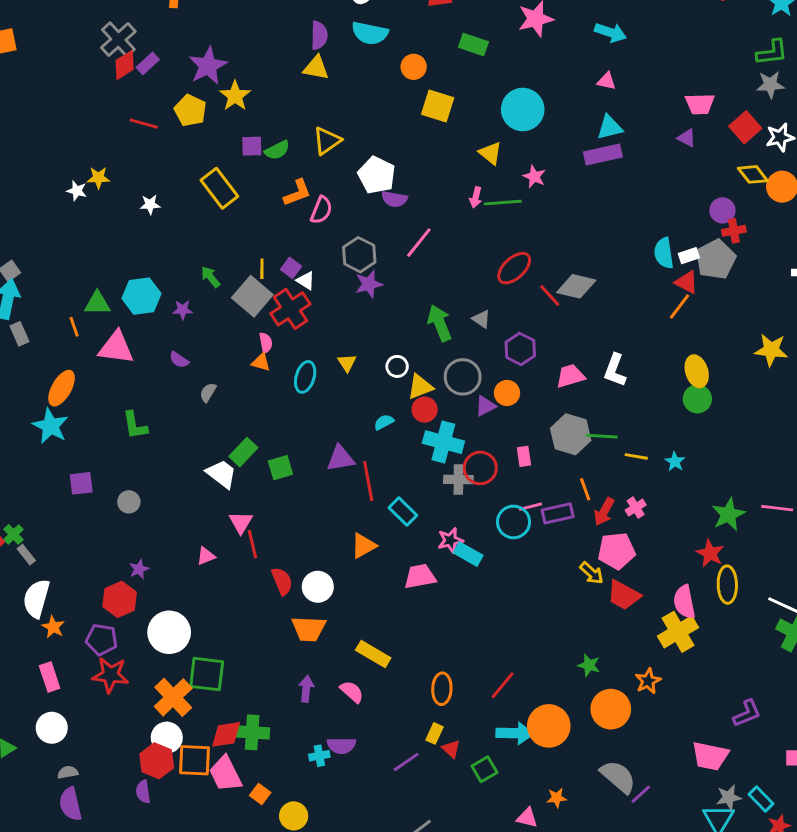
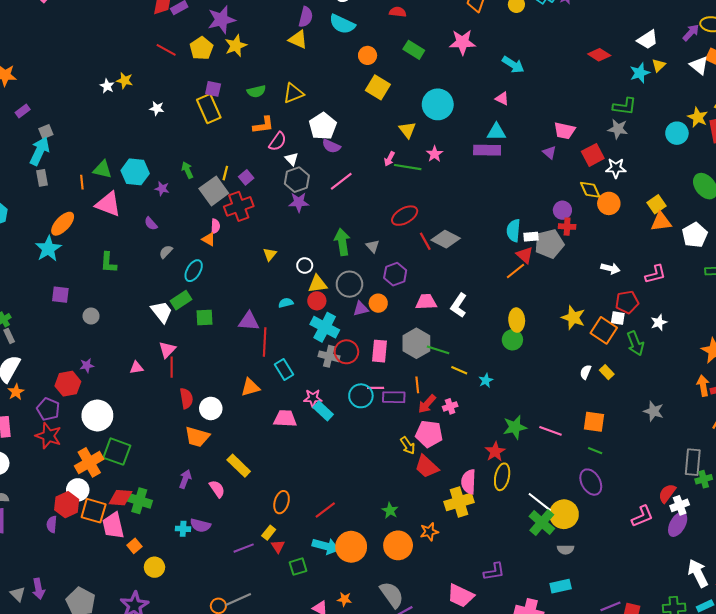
purple square: (252, 146) -> (213, 89), moved
white triangle: (306, 281) -> (292, 159), moved
cyan ellipse: (305, 377) -> (194, 271), moved
pink rectangle: (524, 456) -> (379, 351), size x1.5

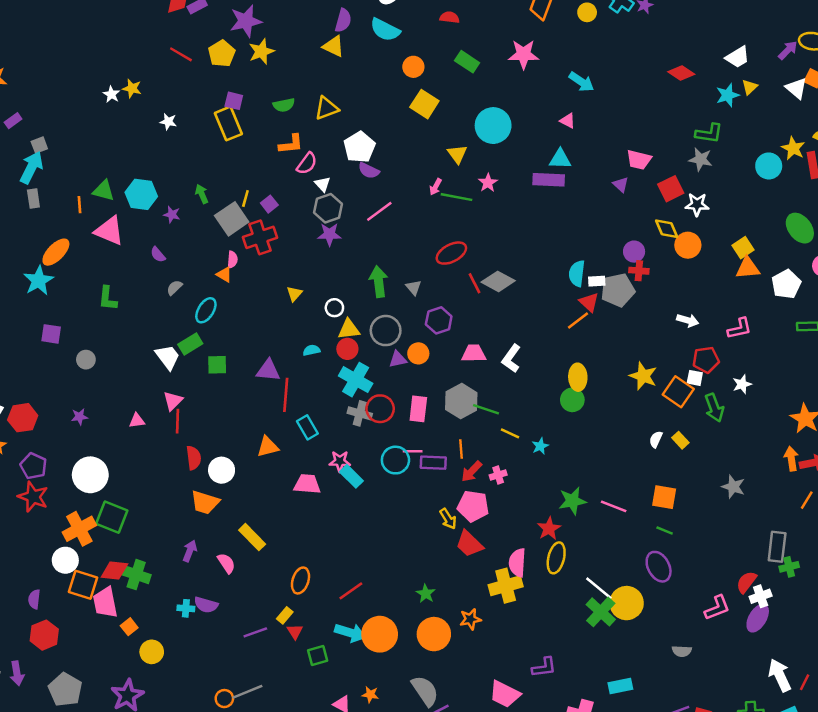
red hexagon: (68, 384) -> (23, 418), moved
red hexagon: (67, 505) -> (44, 635), moved
gray semicircle: (565, 549) -> (682, 651), moved

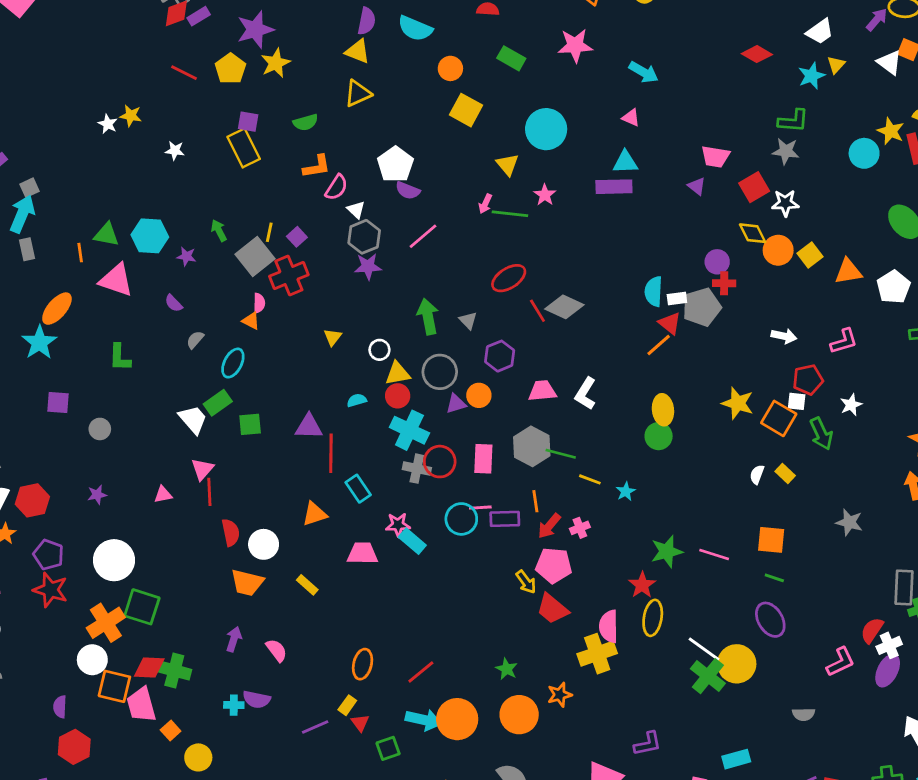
yellow triangle: (327, 108) -> (358, 93), moved
yellow square: (743, 248) -> (810, 255), moved
yellow rectangle: (252, 537) -> (307, 585), moved, size x0.7

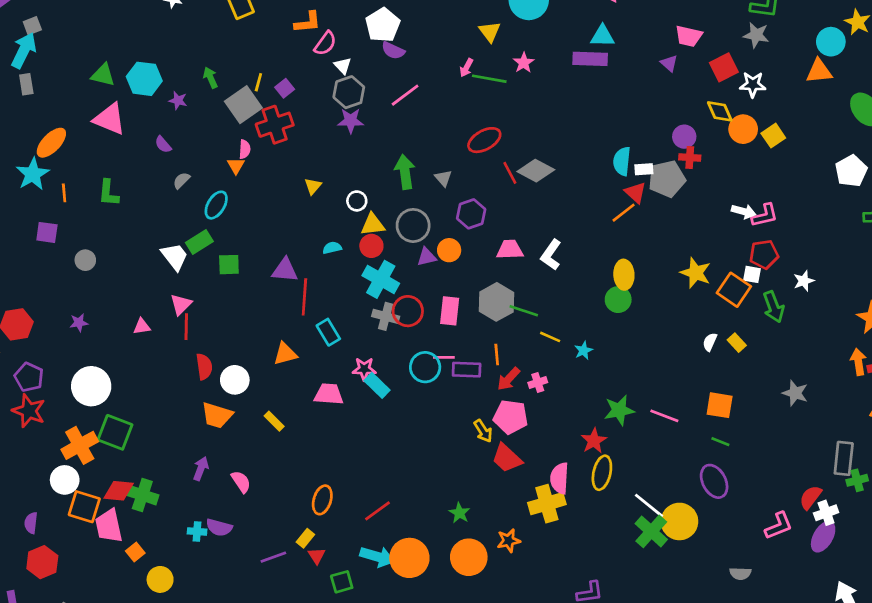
orange line: (80, 253) -> (64, 193), moved
orange triangle: (848, 271) -> (819, 71), moved
orange triangle: (251, 321) -> (236, 166), turned 30
pink L-shape: (844, 341) -> (765, 215), moved

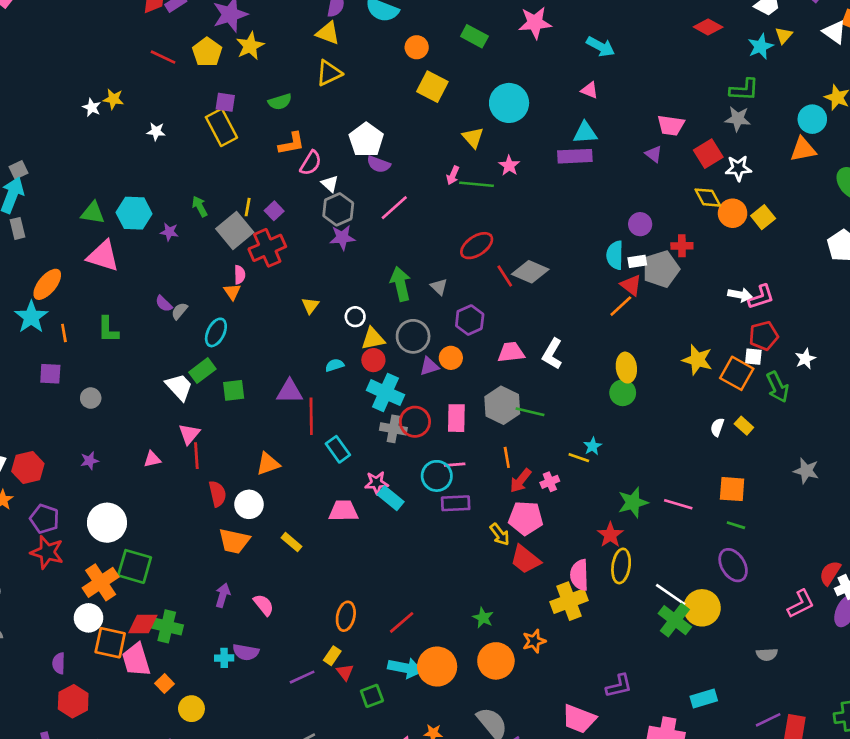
purple circle: (684, 137) -> (640, 224), moved
purple semicircle: (163, 144) -> (164, 304), moved
yellow line: (550, 337) -> (579, 458), moved
orange triangle: (285, 354) -> (268, 464), moved
purple rectangle: (467, 370) -> (456, 503), moved

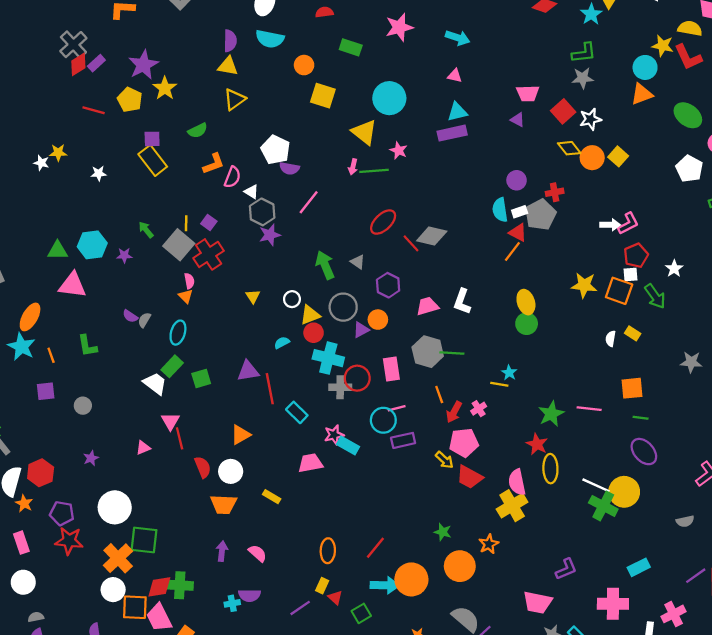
yellow triangle: (473, 137) -> (364, 132), size x1.4

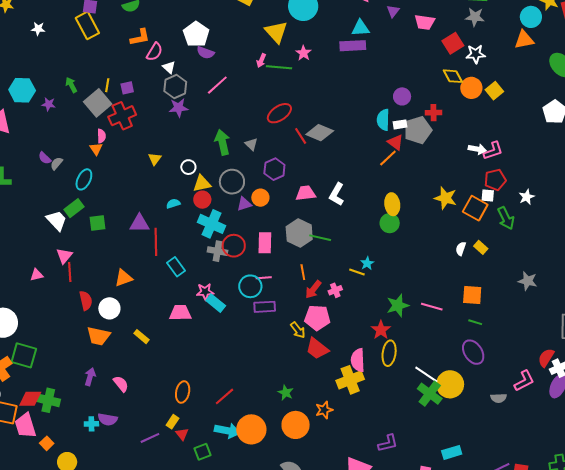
purple triangle: (518, 120) -> (393, 11), moved, turned 32
purple square: (209, 222) -> (127, 88), turned 32
gray semicircle: (685, 521) -> (499, 398), moved

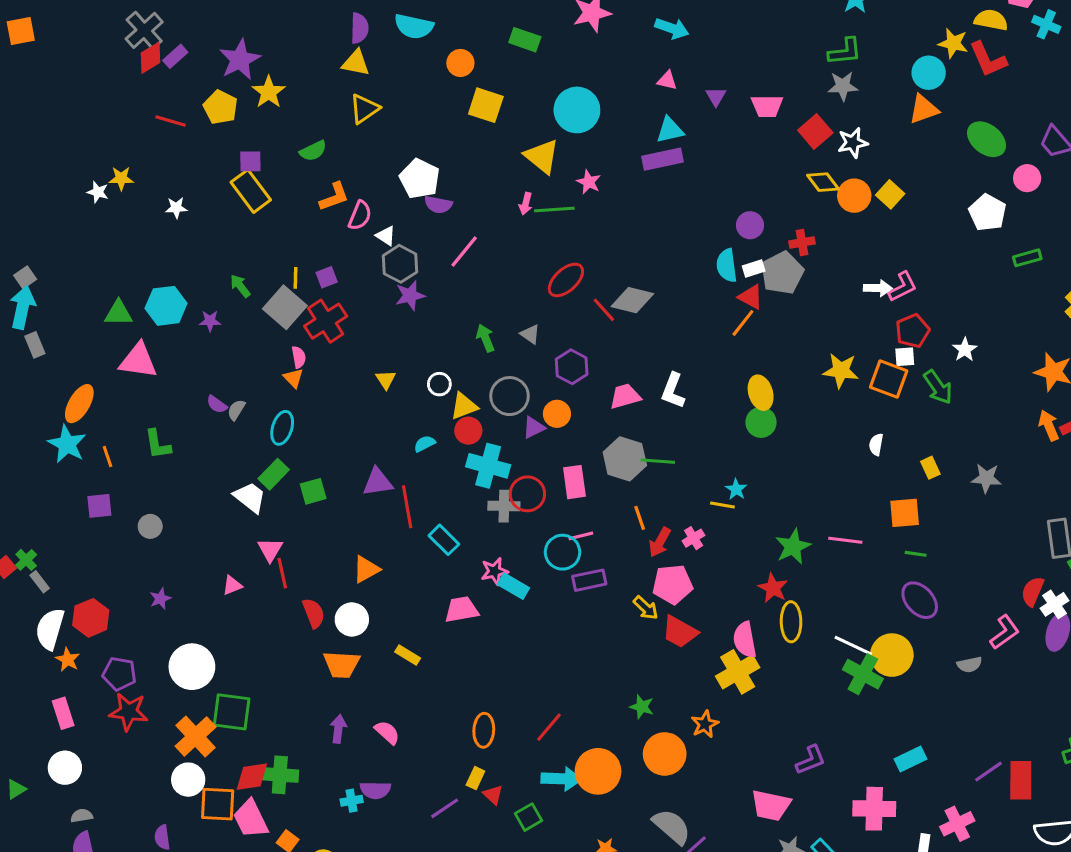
green arrow: (222, 142) -> (485, 338), size x0.7
yellow rectangle: (481, 247) -> (930, 468), moved, turned 32

